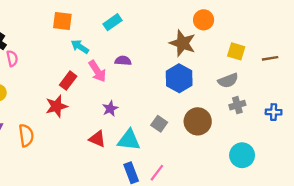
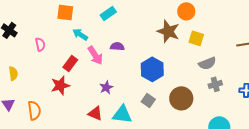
yellow square: (236, 51) -> (196, 38), moved
pink semicircle: (12, 58) -> (40, 44), moved
blue hexagon: (179, 78) -> (152, 69), moved

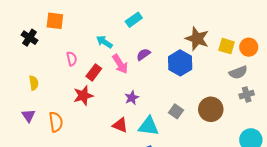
orange circle: (186, 11) -> (249, 47), moved
orange square: (65, 12) -> (55, 21), moved
pink semicircle: (40, 44) -> (72, 59), moved
purple semicircle: (117, 46) -> (143, 54), turned -40
blue hexagon: (152, 69) -> (180, 63), moved

